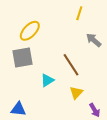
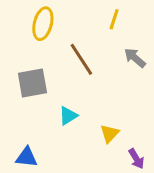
yellow ellipse: (30, 31) -> (43, 24), moved, turned -30
brown line: (71, 65) -> (81, 59), moved

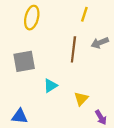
gray arrow: (135, 58) -> (100, 43), turned -63
brown line: (81, 59) -> (73, 49), moved, turned 40

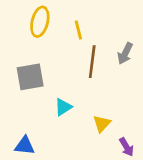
yellow line: (84, 14) -> (78, 30), moved, turned -32
gray arrow: (100, 43) -> (125, 53), turned -42

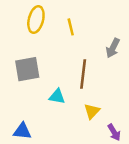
brown line: (92, 62) -> (83, 74), moved
cyan triangle: (63, 107) -> (57, 96), turned 42

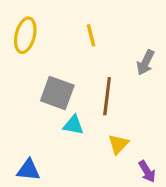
yellow ellipse: (36, 19) -> (25, 35), moved
gray square: (27, 69) -> (57, 93), moved, turned 30

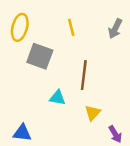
gray arrow: (145, 63) -> (115, 29), moved
gray square: (57, 93) -> (40, 56), moved

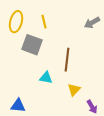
yellow line: (71, 27) -> (44, 22), moved
gray arrow: (115, 29) -> (92, 23), turned 35

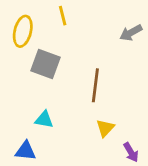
yellow line: (44, 22) -> (63, 16), moved
cyan triangle: (46, 78) -> (44, 120), moved

